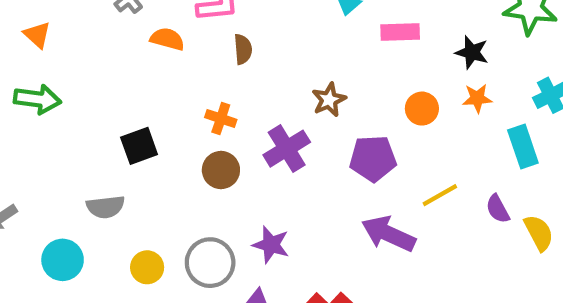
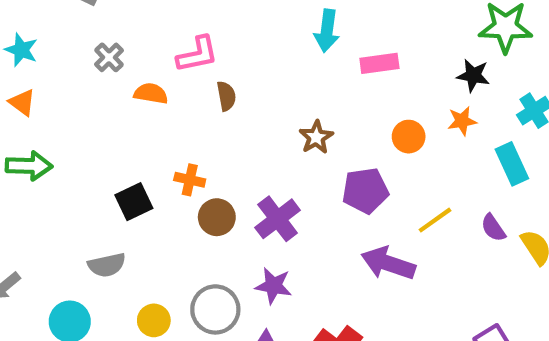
black star: (472, 52) -> (473, 75), moved
orange cross: (221, 119) -> (190, 180), moved
purple cross: (287, 149) -> (278, 219), moved

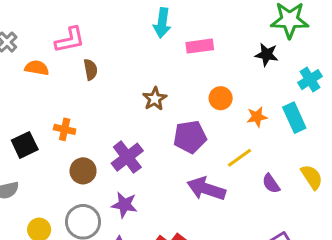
orange star: (462, 121) -> (257, 117), moved
brown circle: (217, 217) -> (83, 171), moved
purple semicircle: (493, 228) -> (271, 184), moved

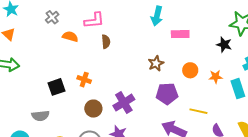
brown star: (155, 99) -> (156, 63), moved
orange star: (257, 117) -> (216, 77), moved
yellow line: (240, 158) -> (198, 111), turned 42

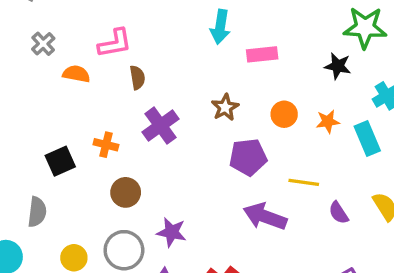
purple cross: (124, 103) -> (160, 126), moved
gray semicircle: (40, 116) -> (37, 212), turned -72

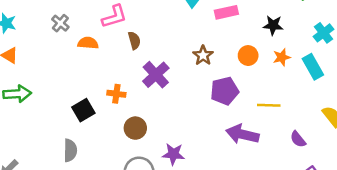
black star: (338, 66) -> (273, 25), moved
purple semicircle: (339, 213) -> (298, 139), moved

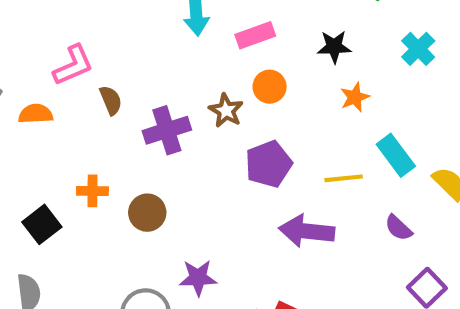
orange circle: (248, 56) -> (270, 87), moved
cyan rectangle: (313, 67) -> (396, 155), moved
purple cross: (156, 75) -> (167, 130), moved, turned 32
brown circle: (135, 128) -> (147, 213), moved

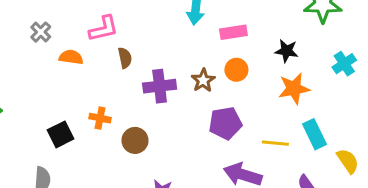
orange star: (355, 97) -> (294, 89), size x1.5

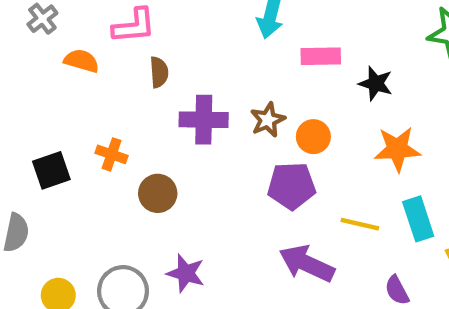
black star: (286, 51) -> (376, 83), moved
orange circle: (236, 70) -> (313, 137), moved

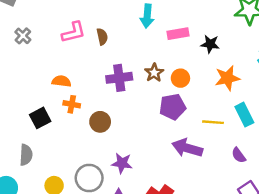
orange semicircle: (81, 61) -> (61, 81), moved
brown semicircle: (159, 72) -> (102, 37), moved

